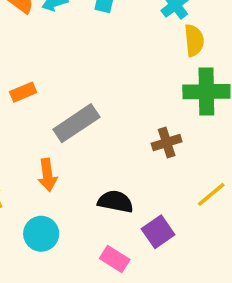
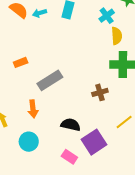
purple square: (158, 232) -> (94, 142), size x1.4

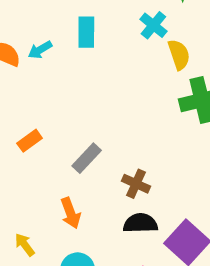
gray rectangle: (50, 80) -> (87, 158), size x0.7
brown cross: (100, 92) -> (136, 184), moved, turned -35

